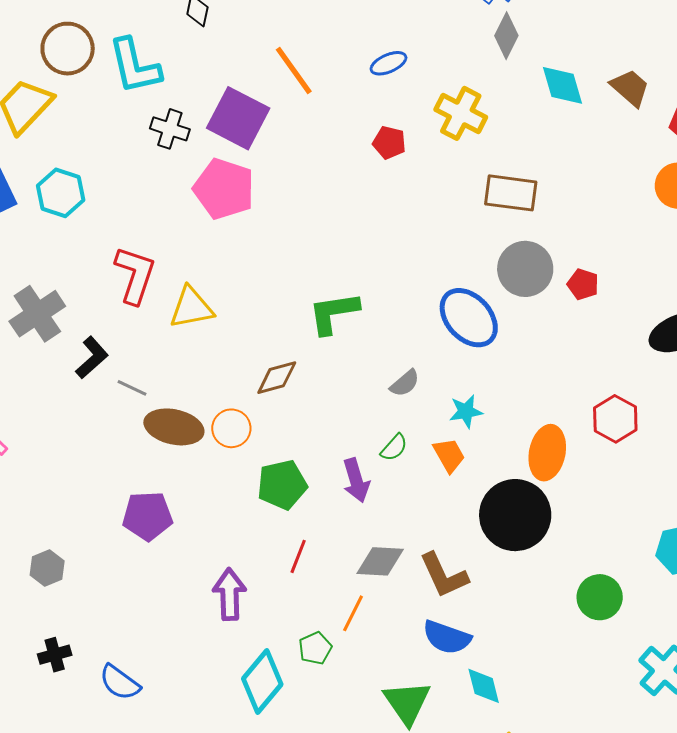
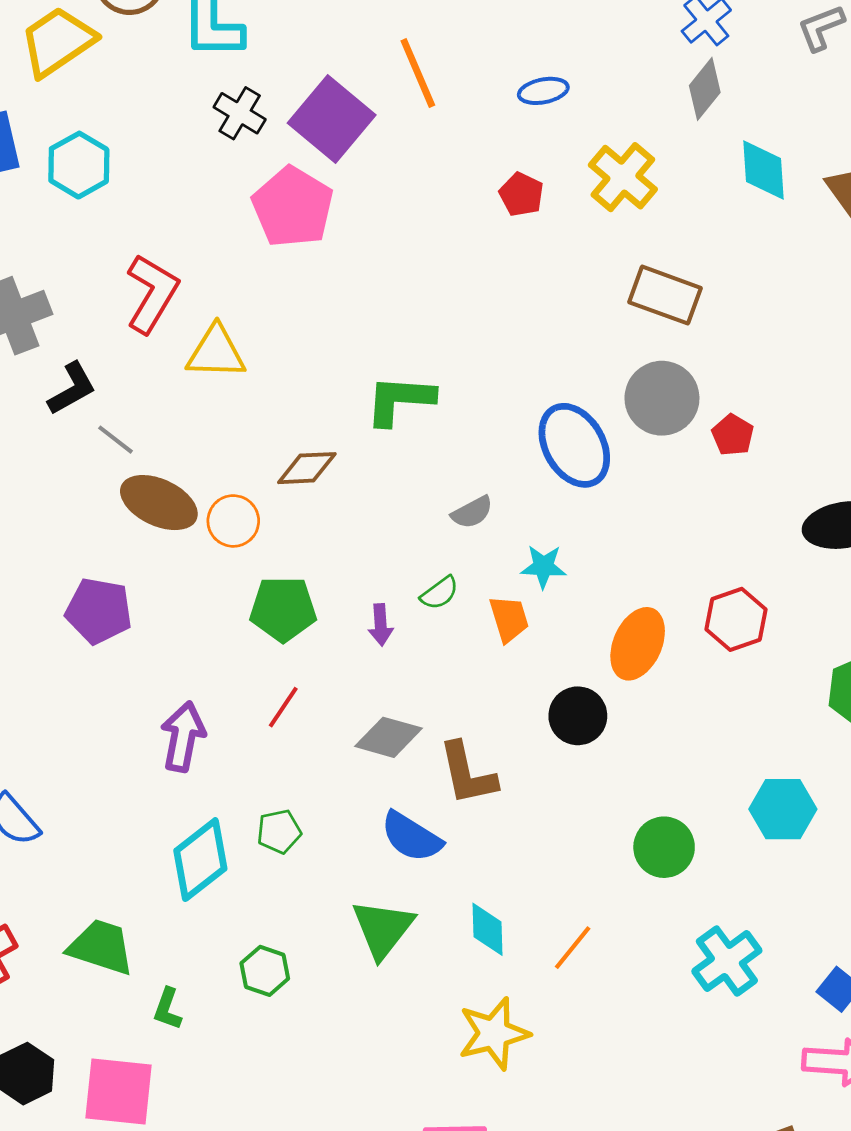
purple arrow: (356, 480) -> (381, 625), size x0.7
black circle: (515, 515) -> (578, 716), size x0.6
orange line: (353, 613) -> (573, 948), moved
blue semicircle: (447, 637) -> (411, 837), moved

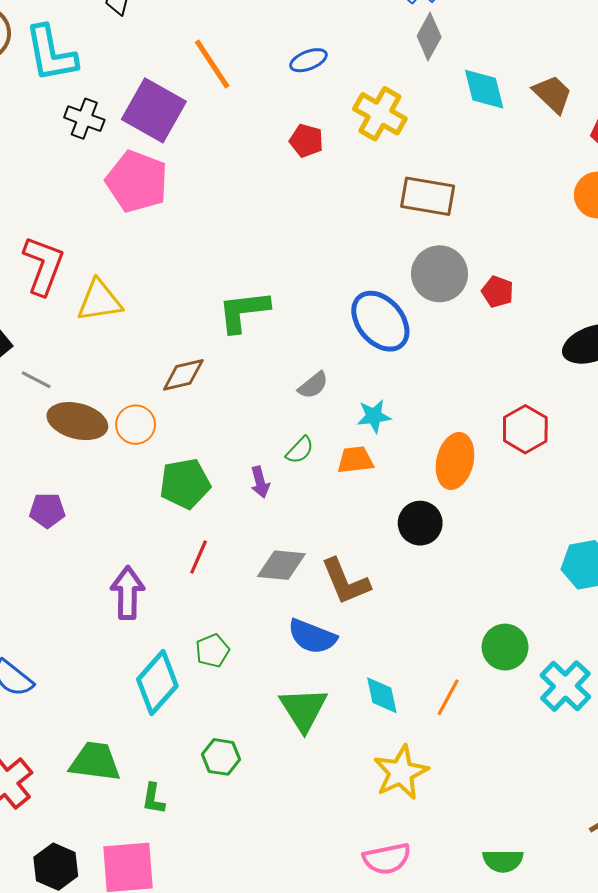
purple pentagon: (99, 611) -> (47, 510), size x0.7
orange trapezoid: (509, 619) -> (355, 460), turned -69
green circle: (664, 847) -> (505, 647), moved

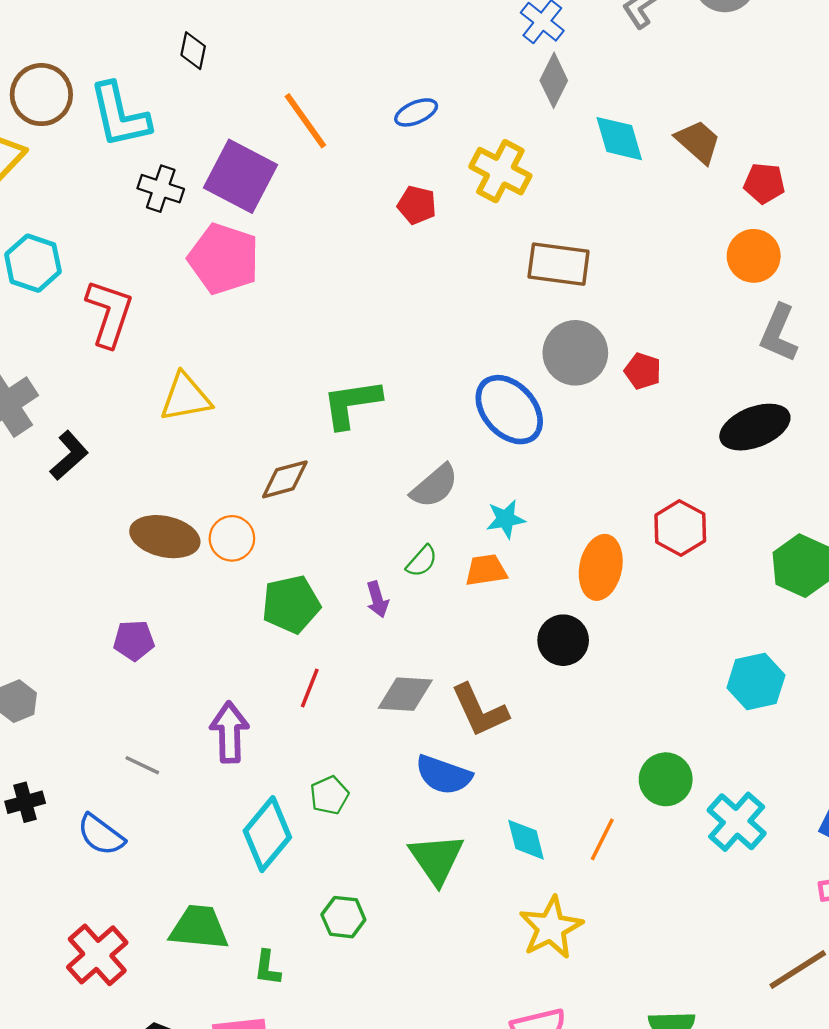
red L-shape: (43, 266) -> (109, 313), moved
gray line: (36, 380) -> (142, 765), moved
gray semicircle: (313, 385) -> (434, 486), size x1.4

